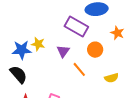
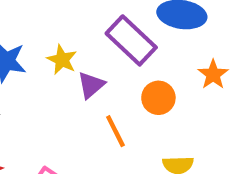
yellow star: (38, 44) -> (62, 60), moved

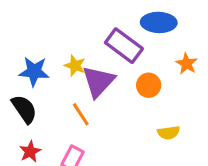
purple triangle: (91, 85) -> (98, 82), size x1.6
orange line: (115, 131) -> (81, 114), moved

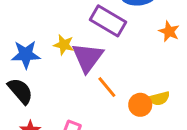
orange circle: (149, 85) -> (140, 105), moved
orange line: (81, 114) -> (107, 87), moved

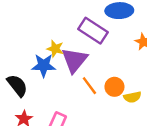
blue star: (26, 54) -> (44, 65), moved
orange circle: (140, 105) -> (114, 87), moved

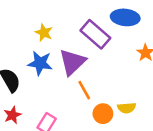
yellow star: (55, 49) -> (44, 33), moved
orange circle: (114, 87) -> (103, 114), moved

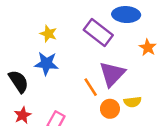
purple triangle: (72, 62) -> (112, 74), moved

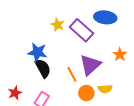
yellow star: (48, 34) -> (58, 25), moved
orange star: (148, 47) -> (120, 55), moved
black semicircle: (19, 81) -> (43, 68), moved

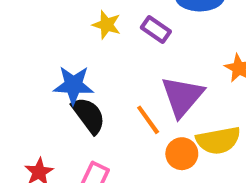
purple rectangle: (81, 30) -> (156, 30), size x0.6
yellow semicircle: (105, 89) -> (218, 140), size x1.5

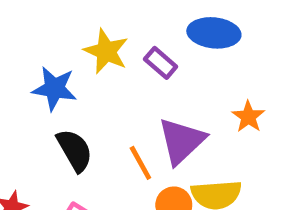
yellow star: (107, 25) -> (106, 51), size x1.4
blue star: (73, 85) -> (54, 88), moved

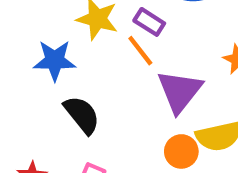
orange line: (140, 163) -> (140, 51), moved

